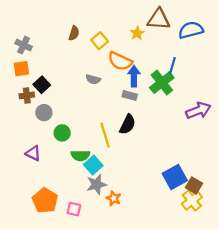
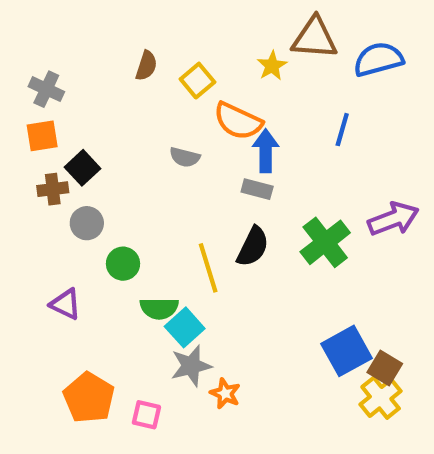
green cross: (162, 83) -> (325, 242), moved

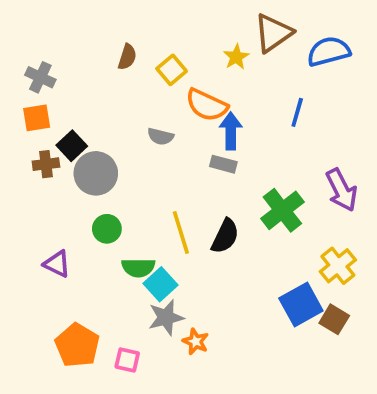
brown triangle: (315, 38) -> (273, 33), turned -39
purple arrow: (393, 219) -> (342, 190), turned 84
gray circle: (87, 223) -> (96, 173), moved, size x1.5
black semicircle: (253, 247) -> (225, 236), moved
yellow cross: (381, 398) -> (338, 266), moved

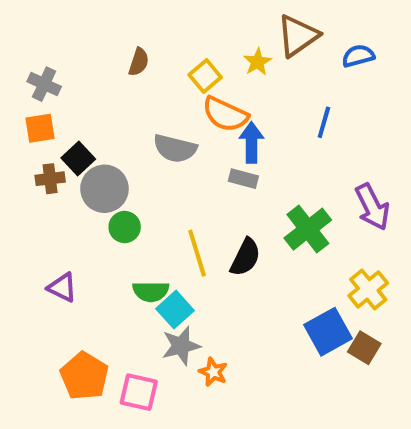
blue semicircle: (329, 51) -> (358, 56), size x0.7
yellow square: (172, 70) -> (205, 76), moved
gray semicircle: (160, 136) -> (175, 148), size x1.5
green circle: (107, 229) -> (125, 227), moved
pink square: (127, 360) -> (139, 392), size x1.4

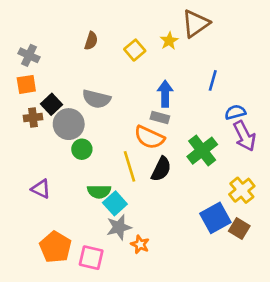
blue semicircle: (358, 56) -> (235, 112), moved
orange semicircle: (225, 114) -> (149, 137), moved
gray semicircle: (175, 148) -> (96, 99), moved

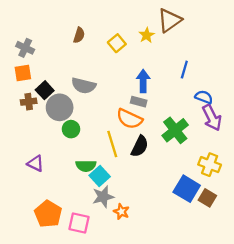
blue semicircle: (235, 112) -> (204, 97), turned 36
yellow cross: (242, 190) -> (210, 165), turned -30
blue square: (215, 218) -> (187, 189), turned -30

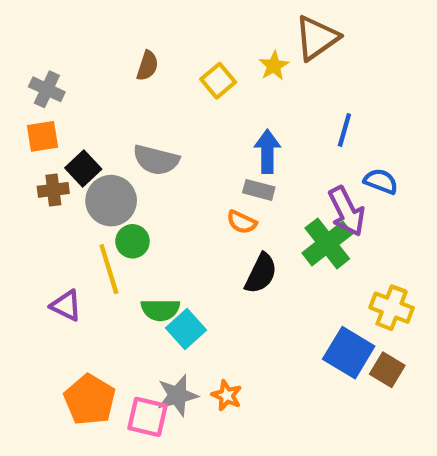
purple arrow: (212, 118) -> (347, 211), moved
orange semicircle: (129, 119) -> (242, 222), size x0.6
yellow line: (112, 144) -> (109, 269), moved
gray star: (103, 197) -> (177, 395), moved

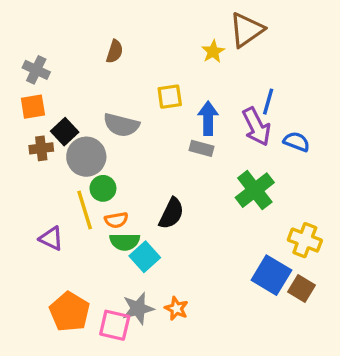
yellow square: (218, 81) -> (170, 97), moved, turned 32
purple arrow: (347, 211) -> (256, 127), moved
orange semicircle: (242, 222) -> (116, 220), moved, turned -35
black semicircle: (261, 273) -> (171, 213), moved

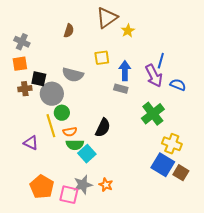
brown triangle: (246, 30) -> (107, 18), moved
black square: (65, 132) -> (39, 79), turned -35
yellow cross: (305, 240) -> (172, 144), moved

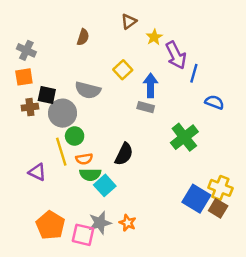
brown triangle: (107, 18) -> (129, 21), size x0.6
yellow square: (102, 58) -> (123, 70), turned -35
purple arrow: (154, 76) -> (176, 55), moved
yellow cross: (172, 144) -> (220, 188), moved

